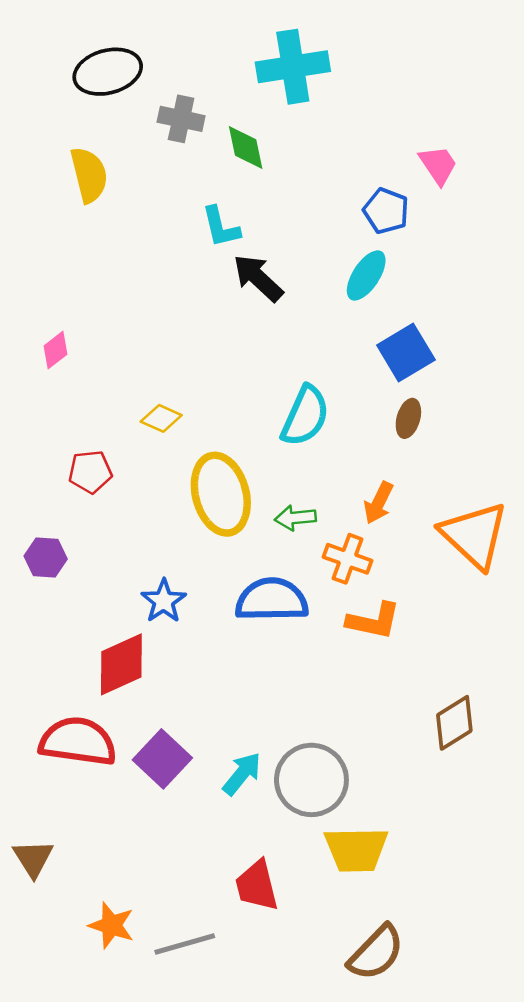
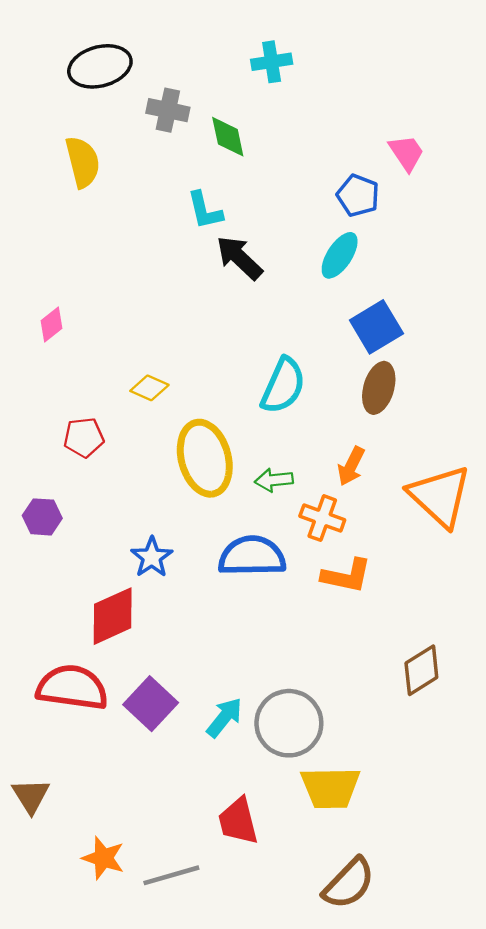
cyan cross: (293, 67) -> (272, 62), size x0.6
brown ellipse: (408, 418) -> (379, 388), size x1.4

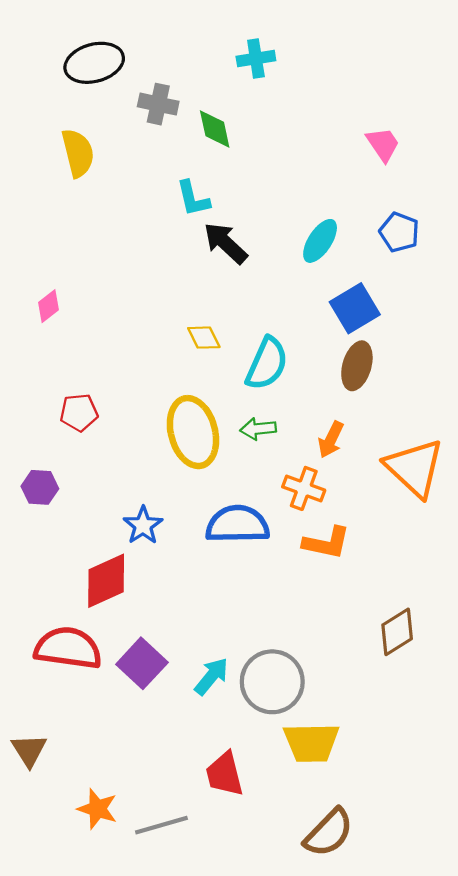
blue pentagon: (358, 195) -> (399, 232), moved
yellow diamond: (149, 388) -> (204, 338), moved, turned 40
green arrow: (274, 480) -> (258, 429), moved

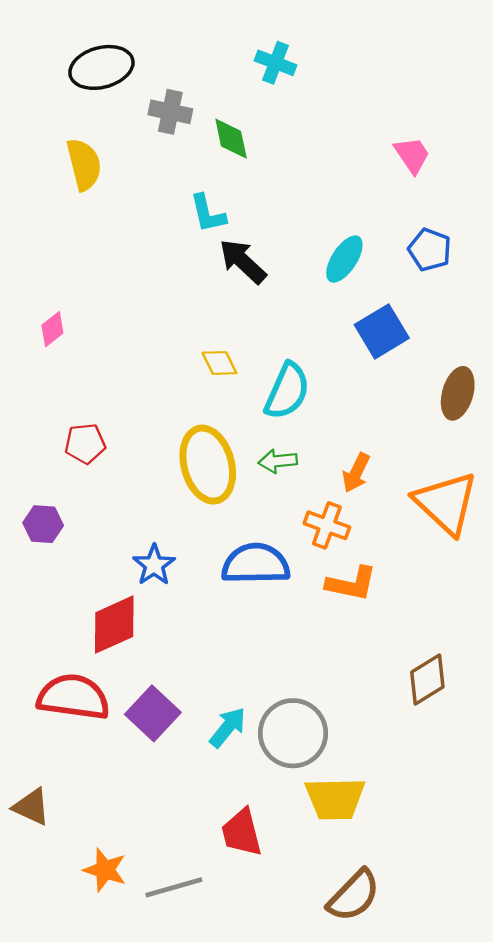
cyan cross: (256, 58) -> (275, 63), turned 30
brown ellipse: (357, 366) -> (458, 393), moved
brown triangle: (29, 750) -> (31, 807), turned -33

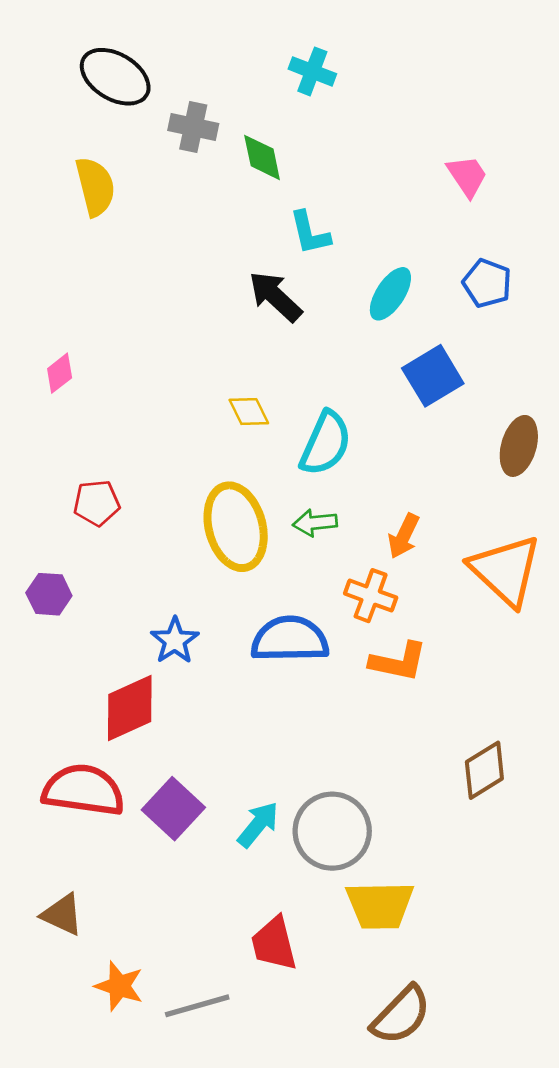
black ellipse: (101, 67) -> (115, 77), turned 46
cyan L-shape: (208, 213) -> (310, 233), moved
brown triangle: (31, 807) -> (62, 915), moved

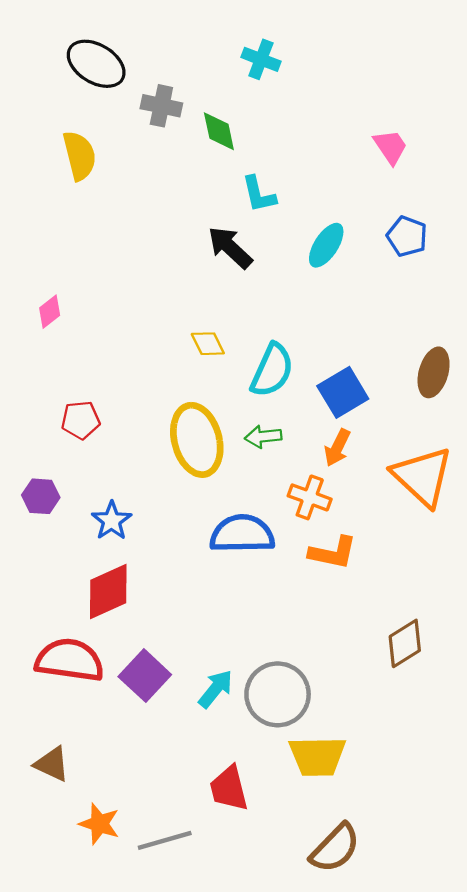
blue square: (433, 376) -> (343, 392), moved
blue star: (175, 641) -> (112, 521), moved

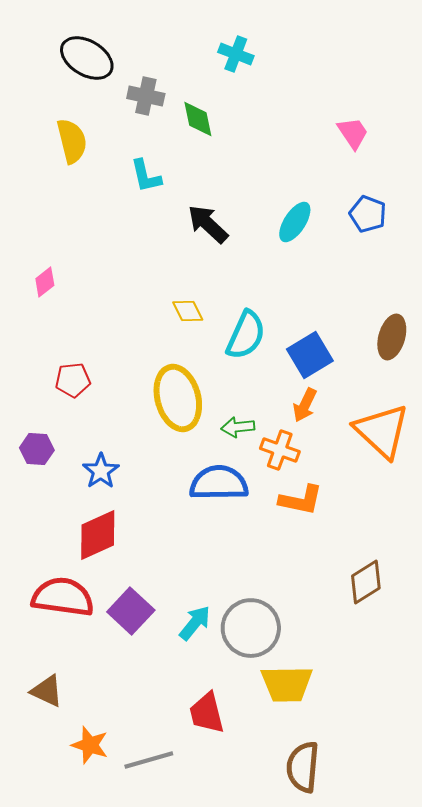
cyan L-shape: (259, 194) -> (146, 176), moved
green arrow: (263, 437) -> (238, 427), moved
brown semicircle: (335, 848) -> (303, 767), turned 141

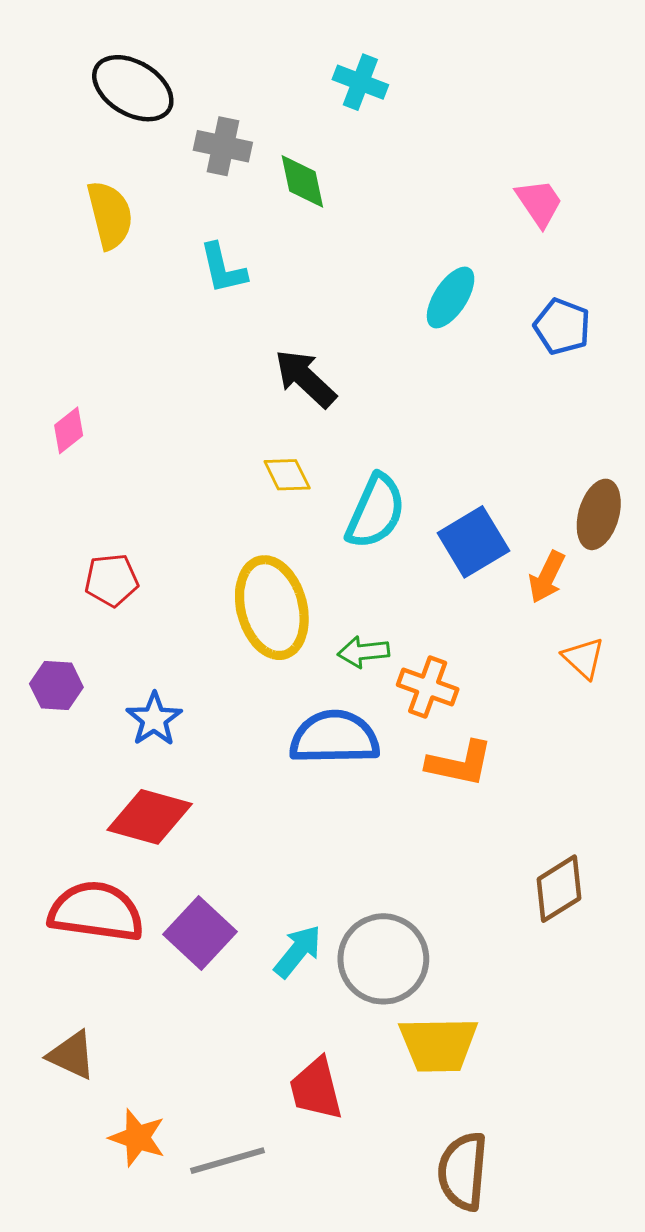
cyan ellipse: (295, 222) -> (451, 297), moved
black arrow: (208, 224) -> (305, 378), moved
orange arrow: (305, 405) -> (547, 577), moved
orange triangle: (382, 431) -> (583, 658), size x0.5
red diamond: (98, 535) -> (150, 817), turned 40

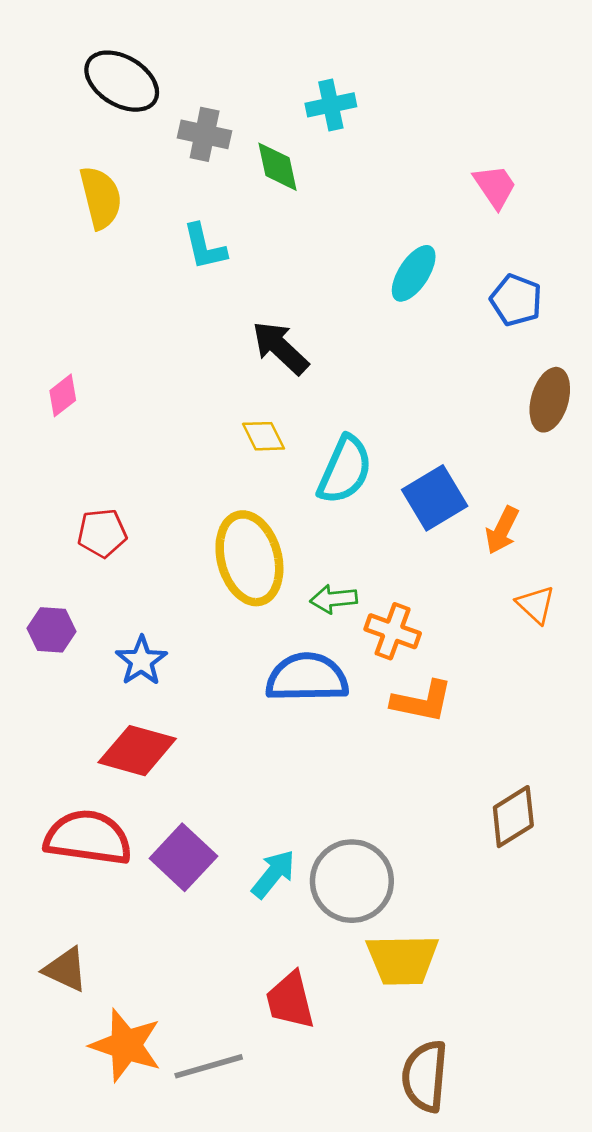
cyan cross: (360, 82) -> (331, 105), moved, turned -33
brown ellipse: (599, 514) -> (550, 400), moved
orange star: (137, 1138) -> (126, 1045), size x1.4

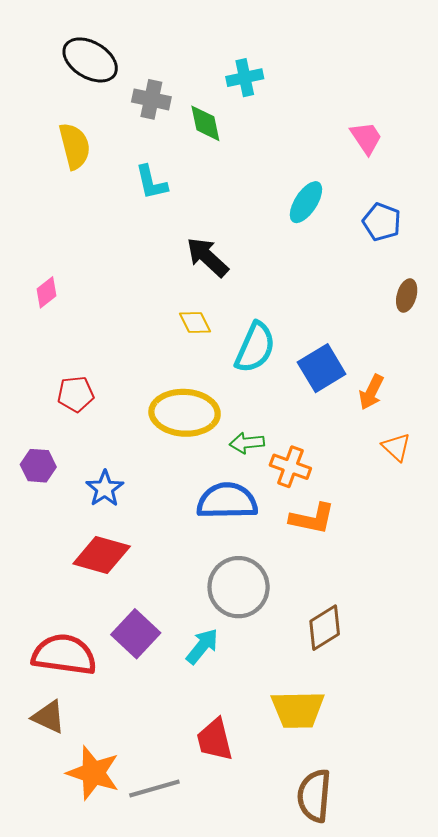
brown ellipse: (550, 400) -> (407, 296), size x0.7
yellow ellipse: (249, 558) -> (185, 413), turned -72
brown diamond: (513, 817) -> (325, 628), moved
red semicircle: (88, 838) -> (64, 655), moved
gray circle: (352, 881) -> (239, 587), moved

